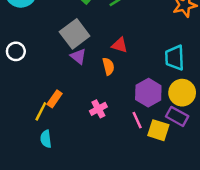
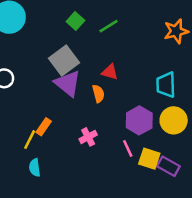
purple triangle: (78, 56) -> (68, 83), size x1.6
purple rectangle: (177, 116) -> (168, 166), moved

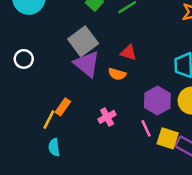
orange semicircle: (98, 94) -> (117, 74), turned 120

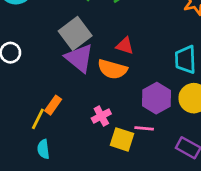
orange semicircle: (117, 74) -> (112, 69), size x1.5
pink line: (146, 128) -> (144, 128), turned -60
yellow square: (168, 138) -> (122, 139), moved

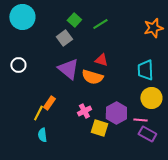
gray square: (75, 33) -> (64, 38), moved, size x0.7
purple hexagon: (156, 98) -> (116, 113), moved
pink line: (144, 128) -> (140, 120), moved

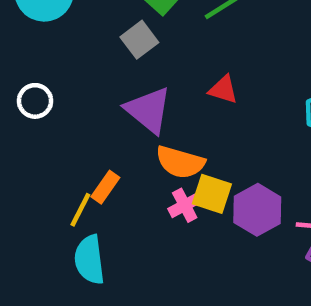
orange semicircle: (92, 77) -> (180, 162), moved
yellow square: (99, 128) -> (212, 194), moved
cyan semicircle: (42, 135) -> (89, 260), size x1.5

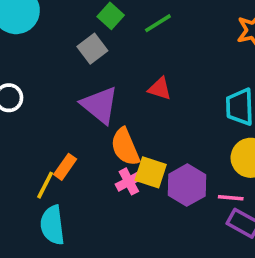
orange semicircle: (180, 162) -> (125, 147), turned 51

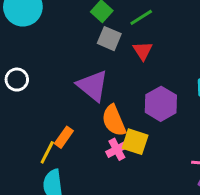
gray square: (92, 49) -> (109, 39), moved, turned -30
red triangle: (160, 89) -> (143, 51), moved, turned 40
purple hexagon: (187, 185) -> (161, 104), moved

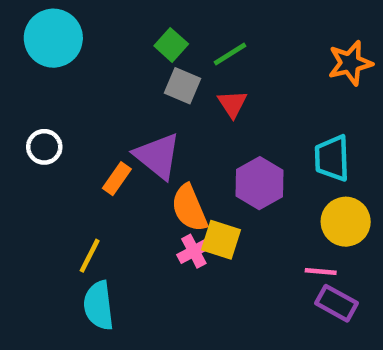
orange rectangle: (64, 137) -> (117, 179), moved

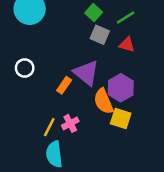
red triangle: (232, 104) -> (127, 45), turned -42
purple hexagon: (260, 183) -> (121, 88), moved
pink cross: (194, 251) -> (70, 123), moved

